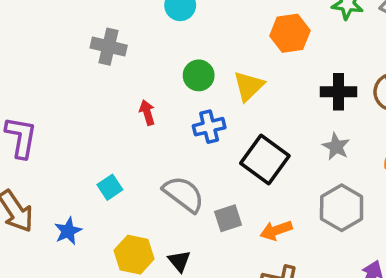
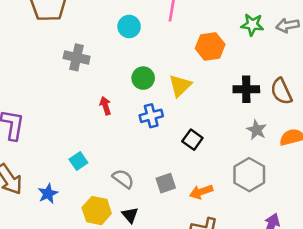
gray star: (336, 147) -> (257, 130), moved
black square: (265, 159) -> (192, 140), size x0.6
gray semicircle: (184, 194) -> (123, 179), moved, size x0.7

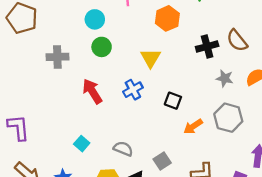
green circle: (143, 78) -> (102, 47), moved
red arrow: (105, 106) -> (92, 91), size x1.6
gray square: (166, 183) -> (162, 161), moved
orange arrow: (201, 192) -> (193, 127), moved

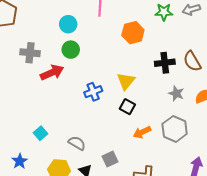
yellow triangle: (151, 58) -> (126, 81), moved
red arrow: (92, 91) -> (52, 73), moved, turned 90

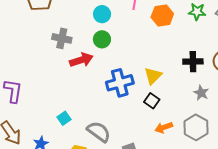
orange hexagon: (133, 33) -> (162, 15), moved
blue cross: (93, 92) -> (120, 83), size x1.5
gray semicircle: (77, 143) -> (99, 132), size x1.4

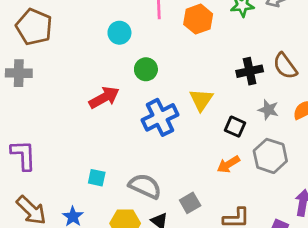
gray cross: (62, 38) -> (19, 73), moved
green circle: (102, 39) -> (146, 69), moved
black square: (152, 101) -> (235, 127), moved
cyan square: (64, 118) -> (97, 178), turned -32

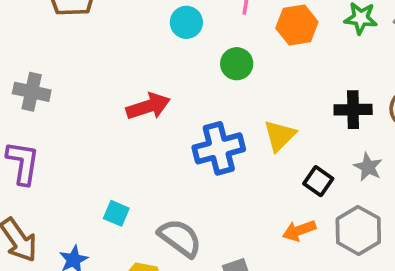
green circle: (146, 69) -> (237, 64), moved
gray cross: (19, 73) -> (32, 92), moved

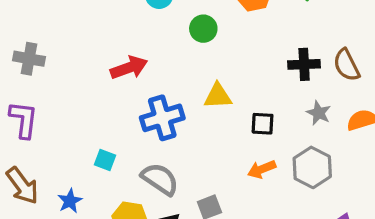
yellow triangle: (280, 136) -> (218, 96), moved, turned 44
blue cross: (219, 148) -> (162, 118), moved
black square: (318, 181) -> (263, 124), moved, turned -30

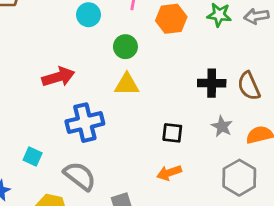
yellow triangle: (218, 96) -> (127, 84), moved
gray hexagon: (312, 167) -> (239, 178), moved

